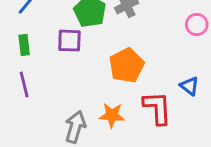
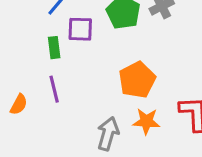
purple square: (69, 41) -> (80, 29), moved
orange pentagon: (127, 65) -> (137, 80), moved

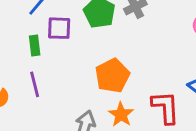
orange star: (146, 121) -> (121, 115), turned 30

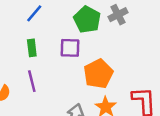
purple square: (59, 28) -> (70, 48), moved

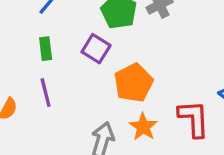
purple square: (70, 48) -> (96, 49), turned 30

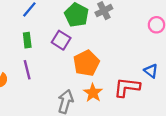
red L-shape: (194, 119) -> (127, 87), turned -80

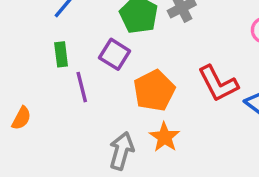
purple line: (27, 70) -> (82, 87), moved
red L-shape: (127, 87) -> (218, 84), moved, turned -124

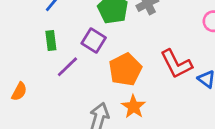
purple line: (82, 87) -> (67, 67), turned 60

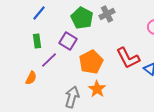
orange semicircle: (19, 91) -> (31, 78), moved

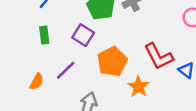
purple line: (49, 60) -> (66, 70), moved
orange star: (97, 89) -> (139, 87), moved

